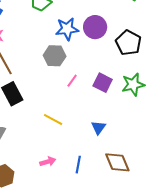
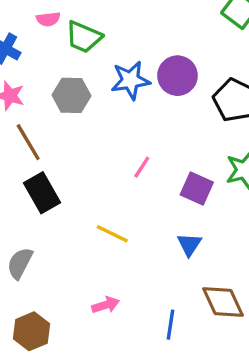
gray hexagon: (55, 56) -> (71, 95), moved
purple square: (103, 83) -> (197, 189), moved
blue line: (78, 165) -> (170, 325), moved

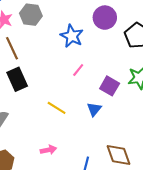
blue star: (130, 80) -> (72, 36), moved, turned 30
gray hexagon: (71, 95) -> (31, 15), moved
blue triangle: (189, 245) -> (94, 109), moved

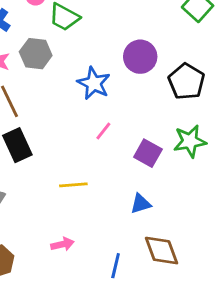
yellow line: (57, 108) -> (73, 185), turned -36
blue triangle: (94, 109) -> (141, 204), moved, turned 35

